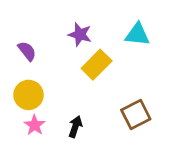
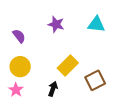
yellow rectangle: (97, 65) -> (68, 66), moved
pink star: (35, 125) -> (16, 90), moved

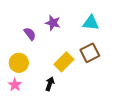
purple semicircle: (19, 36) -> (30, 34), moved
brown square: (95, 80) -> (90, 53), moved

